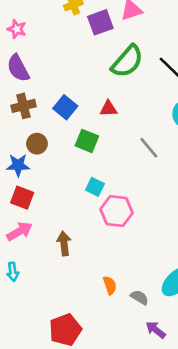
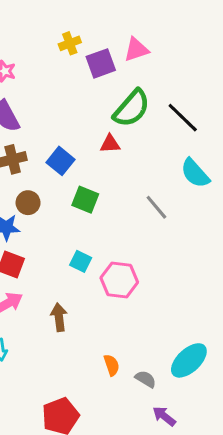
red triangle: (108, 109) -> (110, 144), moved
cyan square: (95, 187) -> (81, 261), moved

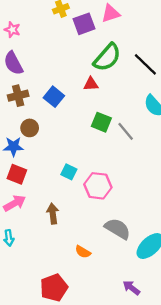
green square: (85, 200) -> (101, 122), moved
orange semicircle: (112, 365) -> (83, 252), moved, turned 140
gray semicircle: (146, 379) -> (118, 229), moved, size x1.6

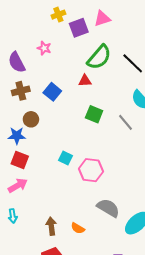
pink star: (12, 30) -> (44, 48), moved
gray line: (126, 131) -> (126, 122), moved
brown arrow: (53, 214) -> (51, 226), moved

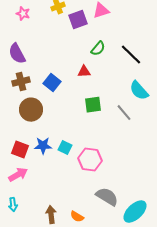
pink star: (44, 48) -> (23, 14), moved
green semicircle: (99, 57) -> (98, 49), size x0.6
green square: (94, 114) -> (93, 105), turned -30
brown circle: (31, 119) -> (31, 110), size x1.5
blue star: (17, 136) -> (43, 146), moved

